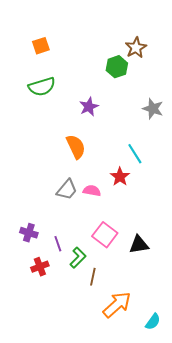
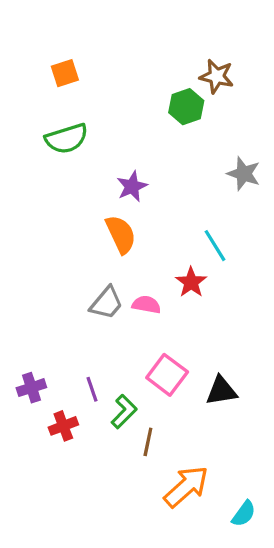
brown star: (136, 48) -> (217, 76), turned -30
purple star: (89, 107) -> (132, 186), moved
purple cross: (29, 233) -> (31, 388), moved, turned -36

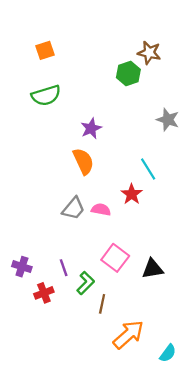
purple cross: (31, 388) -> (22, 267), turned 36

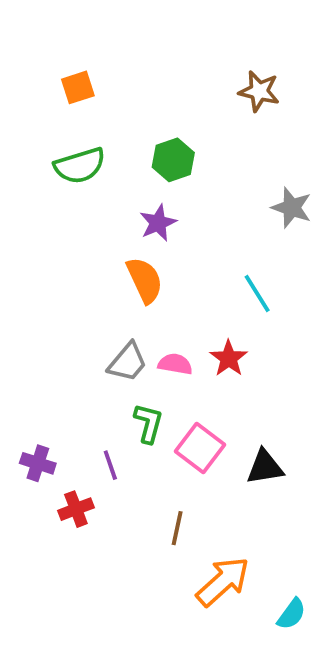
green hexagon: (128, 74) -> (173, 160), moved
red star: (132, 194) -> (229, 358), moved
green L-shape: (86, 283) -> (148, 423), moved, turned -30

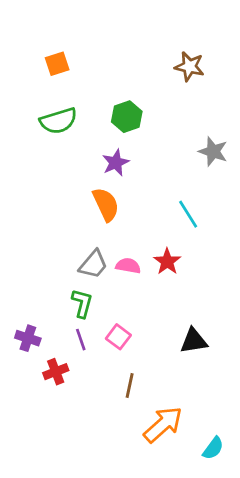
green L-shape: (148, 423) -> (82, 303), moved
pink square: (200, 448) -> (118, 337), moved, size x0.7

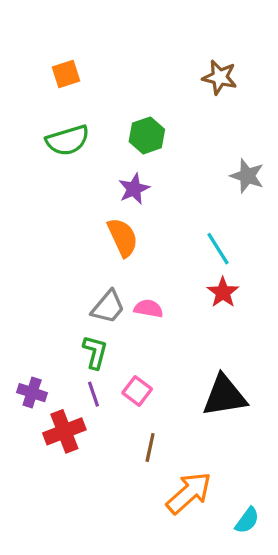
red star: (167, 262) -> (223, 292), moved
black triangle: (194, 341) -> (224, 396), size x1.4
red cross: (56, 372) -> (64, 431), size x1.4

